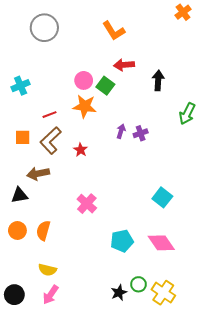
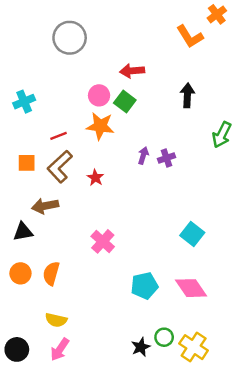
gray circle: (44, 28) -> (70, 38), moved
orange L-shape: (114, 31) -> (190, 36), moved
red arrow: (124, 65) -> (132, 71), moved

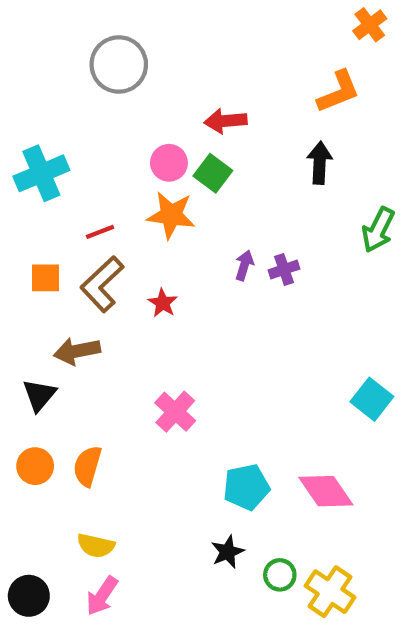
orange L-shape: (190, 36) -> (338, 92), moved, turned -80
cyan cross: (24, 102) -> (41, 173), size x1.4
black triangle: (23, 232) -> (39, 395), turned -40
cyan square: (192, 234) -> (372, 399), moved
black star: (141, 347) -> (228, 552), moved

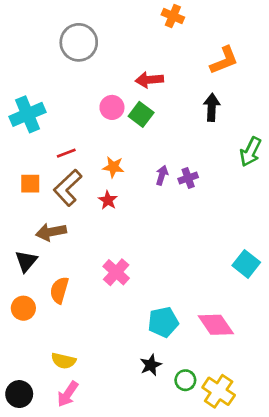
orange cross: (370, 25) -> (173, 16), moved, turned -30
orange star: (171, 215) -> (113, 167), moved, size x0.7
orange semicircle: (87, 466) -> (59, 290), moved

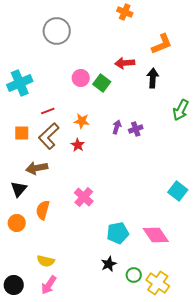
red arrow: (149, 80) -> (125, 63), moved

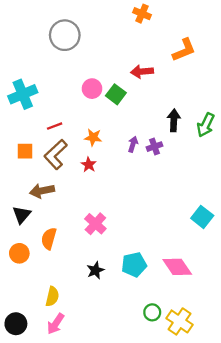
black arrow: (153, 78) -> (174, 120), moved
yellow semicircle: (46, 261) -> (52, 296), turned -90
black star: (109, 264) -> (95, 270), moved

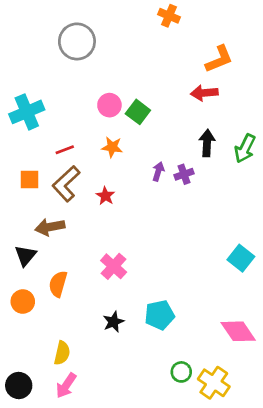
red arrow: (142, 72) -> (204, 93), moved
orange star: (93, 137) -> (112, 147), moved
pink diamond: (177, 267) -> (238, 331), moved

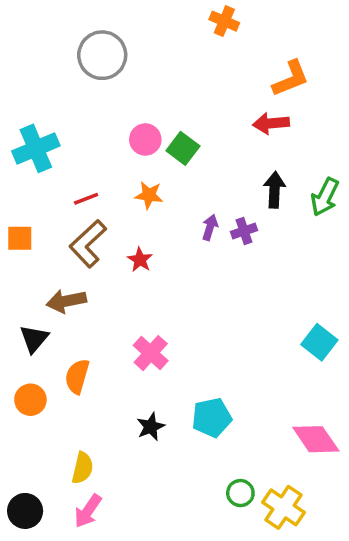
orange square: (30, 180) -> (20, 238), moved

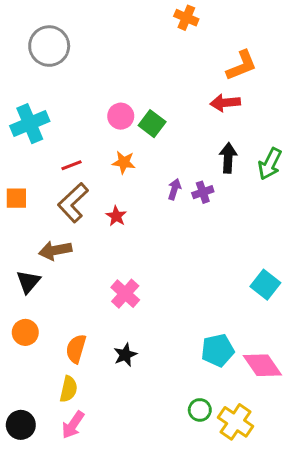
gray circle: (102, 55) -> (49, 46), moved
orange semicircle: (77, 376) -> (76, 349), moved
cyan pentagon: (212, 418) -> (218, 350), moved

